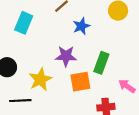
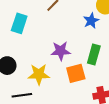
blue star: (81, 26) -> (91, 21), moved
yellow star: (40, 79) -> (39, 74), turned 30

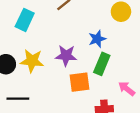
blue star: (91, 21) -> (97, 39), moved
yellow star: (39, 74) -> (32, 61), moved

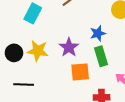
purple star: (66, 56) -> (69, 47), turned 30
green rectangle: (102, 64) -> (101, 56), turned -42

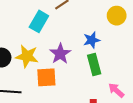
cyan rectangle: (33, 13) -> (39, 21), moved
orange square: (80, 72) -> (46, 77), moved

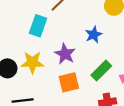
green rectangle: (94, 65) -> (101, 71), moved, turned 70
orange square: (46, 77) -> (69, 82), moved

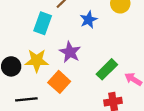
blue star: (94, 35) -> (89, 20), moved
orange square: (69, 82) -> (59, 82), moved, turned -35

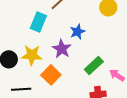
blue star: (89, 20) -> (77, 32), moved

